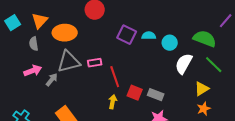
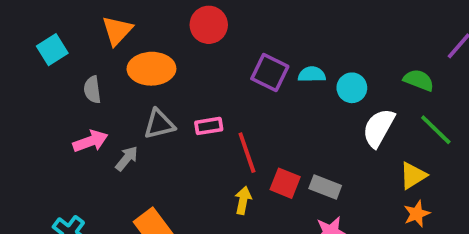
orange triangle: (40, 21) -> (117, 31), moved
green semicircle: (205, 39) -> (419, 80), size x0.7
gray triangle: (69, 62) -> (159, 124), size x0.7

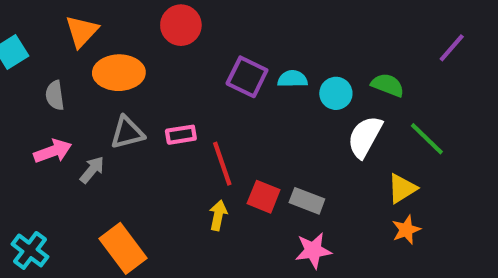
green semicircle: (419, 80) -> (388, 85), moved

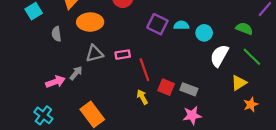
green semicircle: (388, 85) -> (244, 29), moved
pink arrow: (53, 151) -> (55, 82), moved
yellow arrow: (218, 215) -> (142, 97), turned -40
orange star: (406, 230) -> (251, 105), moved

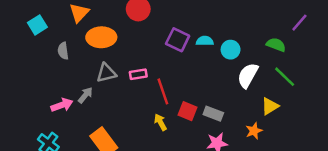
orange star: (251, 105) -> (254, 131), moved

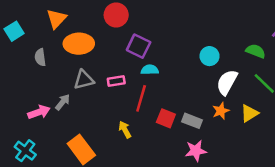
purple square: (178, 40) -> (139, 46), moved
cyan semicircle: (205, 41) -> (150, 70), moved
red line: (163, 91) -> (141, 98), turned 35
yellow arrow: (160, 122) -> (125, 130), moved
orange star: (254, 131) -> (221, 111), moved

